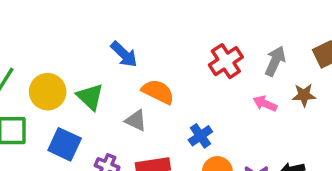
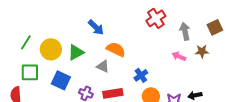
red cross: (226, 61) -> (156, 18), moved
gray arrow: (275, 61) -> (185, 31), turned -36
green triangle: (90, 97) -> (76, 52), turned 48

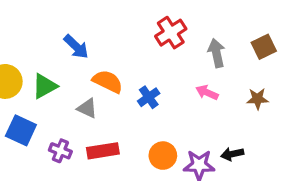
brown star: (202, 51) -> (257, 99), moved
blue cross: (141, 75) -> (149, 97), moved

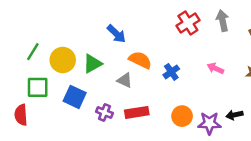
gray arrow: (216, 53) -> (223, 21), moved

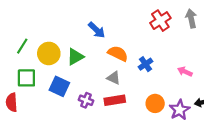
pink arrow: (215, 68) -> (185, 72), moved
gray triangle: (125, 80) -> (114, 78), moved
purple star: (209, 123) -> (180, 110), turned -30

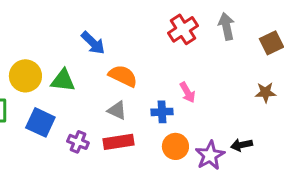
green triangle: (75, 57) -> (63, 80), turned 36
blue cross: (146, 64) -> (162, 112), moved, turned 32
pink arrow: (185, 72) -> (187, 92), moved, turned -144

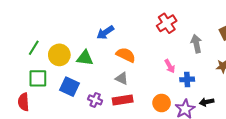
gray arrow: (226, 26) -> (196, 44), moved
blue arrow: (93, 43) -> (105, 32), turned 102
blue cross: (162, 112) -> (187, 79), moved

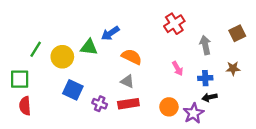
green triangle: (85, 58) -> (89, 47), moved
green square: (38, 78) -> (20, 79), moved
blue cross: (187, 79) -> (205, 78), moved
black arrow: (207, 102) -> (210, 97), moved

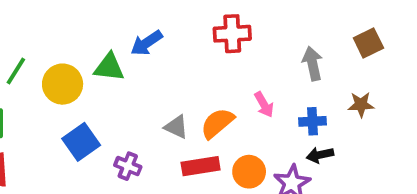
red cross: (174, 24) -> (232, 34), moved, turned 30
orange semicircle: (132, 57) -> (217, 123), moved, turned -66
blue square: (73, 90) -> (81, 142), turned 30
red rectangle: (128, 104) -> (201, 166), moved

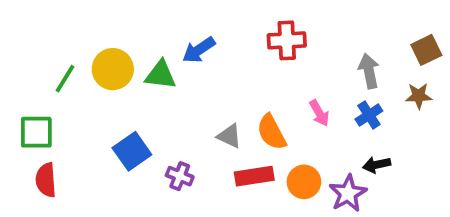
yellow circle: (63, 84) -> (113, 69), moved
brown star: (361, 105) -> (419, 96), moved
blue cross: (312, 121) -> (369, 115), moved, turned -30
orange semicircle: (217, 123) -> (271, 132), turned -78

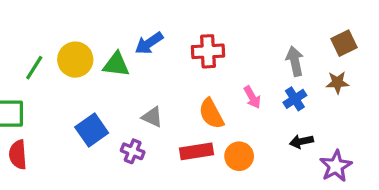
red cross: (287, 40) -> (208, 51), moved
gray triangle: (229, 136) -> (152, 117), moved
purple star: (348, 193) -> (336, 166), moved

